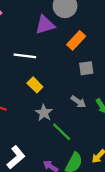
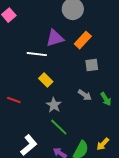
purple triangle: (45, 25) -> (55, 38), moved
green line: (62, 132) -> (59, 127), moved

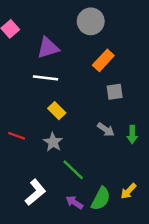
purple triangle: (55, 38) -> (48, 48), moved
green arrow: (106, 99) -> (132, 135), turned 32
gray star: (54, 105) -> (53, 142), moved

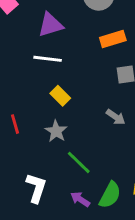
orange rectangle: (103, 60) -> (113, 39), turned 30
red line: (17, 136) -> (15, 124), turned 54
white L-shape: (35, 192) -> (36, 188), turned -32

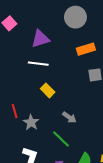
gray arrow: (116, 117) -> (69, 117), moved
gray star: (56, 131) -> (31, 122), moved

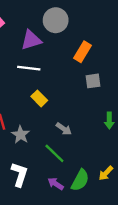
gray circle: (75, 17) -> (56, 20), moved
orange rectangle: (86, 49) -> (82, 52), turned -42

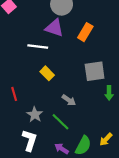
purple triangle: (31, 40) -> (54, 28), moved, turned 36
gray square: (93, 81) -> (95, 71), moved, size x1.5
gray star: (21, 135) -> (35, 115), moved

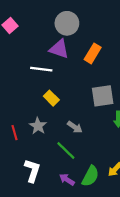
red line: (14, 94) -> (15, 133), moved
gray star: (35, 115) -> (38, 126), moved

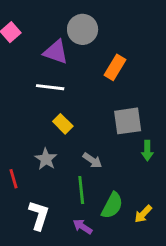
purple triangle: (59, 49) -> (56, 52), moved
red line: (15, 133) -> (13, 179), moved
green line: (66, 150) -> (81, 190), turned 40
green semicircle: (90, 176) -> (112, 205), moved

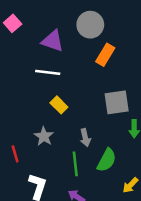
gray circle: (83, 29) -> (90, 25), moved
gray arrow: (92, 160) -> (85, 138), turned 42
green semicircle: (112, 205) -> (107, 160), moved

